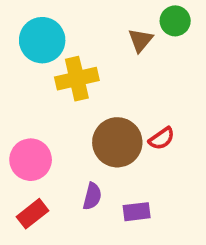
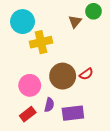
pink circle: (31, 160) -> (30, 85), moved
purple rectangle: (137, 212) -> (73, 113), size x1.5
red rectangle: (32, 214) -> (28, 114), moved

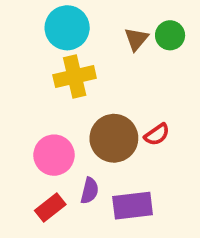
green circle: (93, 11) -> (170, 35), moved
cyan circle: (23, 22) -> (67, 28), moved

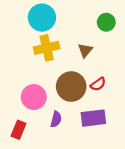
brown triangle: (136, 39) -> (85, 50), moved
purple rectangle: (133, 206) -> (93, 118), moved
red rectangle: (50, 207) -> (19, 130), moved, turned -30

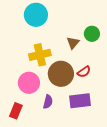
green circle: (106, 22) -> (92, 34), moved
yellow cross: (47, 48) -> (40, 55), moved

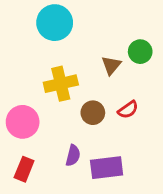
brown circle: (61, 74) -> (93, 113), size x0.6
pink circle: (29, 83) -> (23, 122), moved
purple rectangle: (80, 101) -> (107, 168), moved

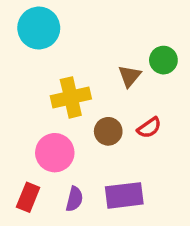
cyan circle: (55, 23) -> (39, 28), moved
pink circle: (23, 122) -> (55, 153), moved
purple semicircle: (73, 155) -> (74, 199), moved

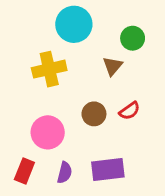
cyan circle: (39, 28) -> (74, 24), moved
green circle: (163, 60) -> (133, 38), moved
yellow cross: (71, 97) -> (49, 69), moved

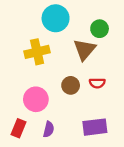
brown triangle: (113, 66) -> (84, 50), size x1.5
red semicircle: (129, 111) -> (97, 83), turned 35
purple rectangle: (108, 169) -> (95, 127), moved

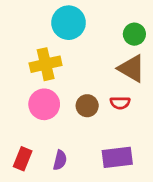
green circle: (100, 29) -> (134, 34), moved
brown triangle: (84, 50) -> (132, 68), moved, turned -40
pink circle: (36, 99) -> (44, 104), moved

